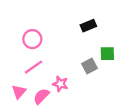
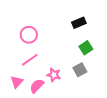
green square: (107, 54) -> (86, 48), moved, turned -32
gray square: (89, 66) -> (80, 70), moved

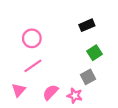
pink star: (54, 75) -> (75, 96), moved
pink semicircle: (37, 86) -> (51, 92), moved

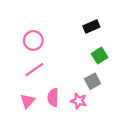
pink triangle: (19, 90) -> (27, 101), moved
pink semicircle: (51, 92) -> (53, 97), turned -42

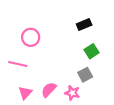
pink line: (34, 70) -> (18, 64), moved, turned 48
pink semicircle: (53, 97) -> (49, 90), turned 42

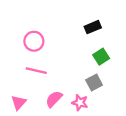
pink line: (18, 64) -> (36, 71), moved
pink triangle: (25, 93) -> (19, 103), moved

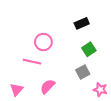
pink circle: (34, 41) -> (43, 42), moved
pink star: (80, 103) -> (100, 90), moved

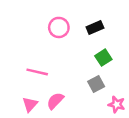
pink circle: (43, 42) -> (59, 27), moved
pink triangle: (17, 90) -> (30, 104), moved

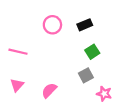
pink line: (37, 72) -> (18, 52), moved
pink triangle: (30, 104) -> (17, 85), moved

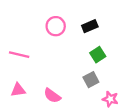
pink triangle: (17, 85) -> (18, 90), turned 40
pink semicircle: (49, 90) -> (52, 96), turned -98

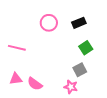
pink semicircle: (52, 96) -> (35, 84), moved
pink star: (110, 99) -> (71, 87), moved

